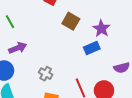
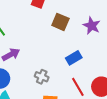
blue rectangle: (92, 48) -> (74, 58), moved

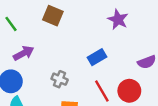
brown square: (60, 22) -> (53, 16), moved

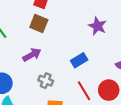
purple arrow: (24, 53) -> (32, 55), moved

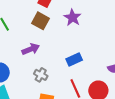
purple star: (97, 26) -> (72, 18), moved

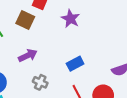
brown square: (41, 21) -> (25, 20), moved

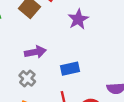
purple arrow: (28, 55) -> (35, 52), moved

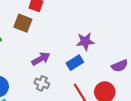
purple star: (78, 19) -> (85, 41), moved, turned -30

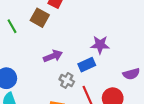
gray cross: (42, 83) -> (67, 80), moved

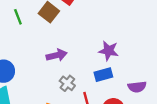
blue rectangle: (87, 65) -> (103, 75), moved

